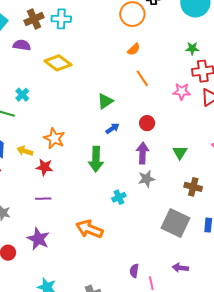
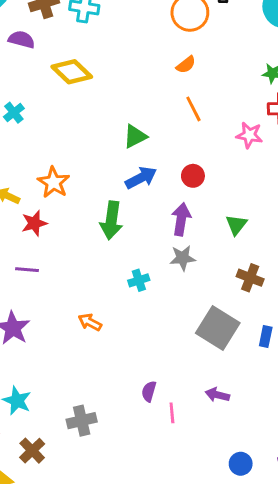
blue arrow: (112, 128) -> (141, 178), size x1.5
red star: (45, 167) -> (34, 223), turned -30
orange arrow: (89, 229) -> (90, 322), size x0.6

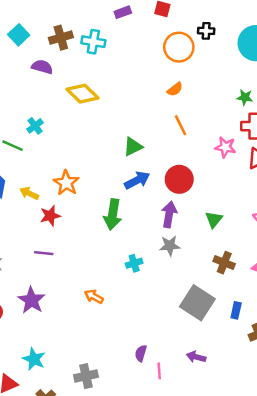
red circle: (193, 176) -> (179, 179), size x1.5

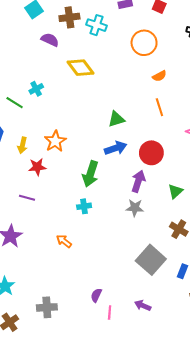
orange circle: (179, 47) -> (144, 43), moved
yellow arrow: (29, 193) -> (22, 145), turned -112
cyan cross: (134, 263) -> (84, 206), moved

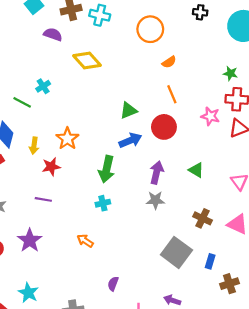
red circle: (151, 153) -> (164, 127), moved
green triangle: (175, 191) -> (196, 170), moved, turned -42
purple semicircle: (96, 295) -> (113, 284), moved

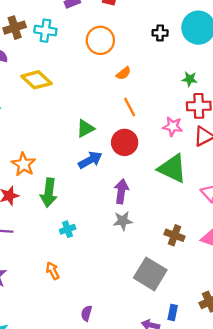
black cross: (200, 12) -> (160, 33), moved
green arrow: (107, 169) -> (49, 193), moved
green triangle: (196, 170) -> (172, 168), moved, size x1.8
orange arrow: (85, 241) -> (53, 271), turned 35
blue rectangle: (210, 261) -> (173, 313), moved

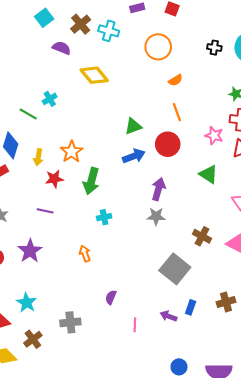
brown cross: (15, 28) -> (81, 24), turned -30
green triangle: (172, 168) -> (209, 174), size x0.7

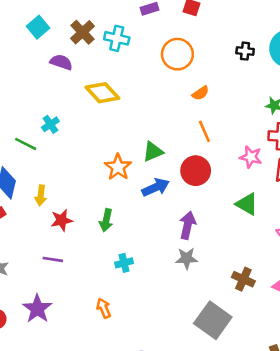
orange star: (72, 152) -> (118, 167), moved
green arrow: (91, 181) -> (106, 220), size x0.7

